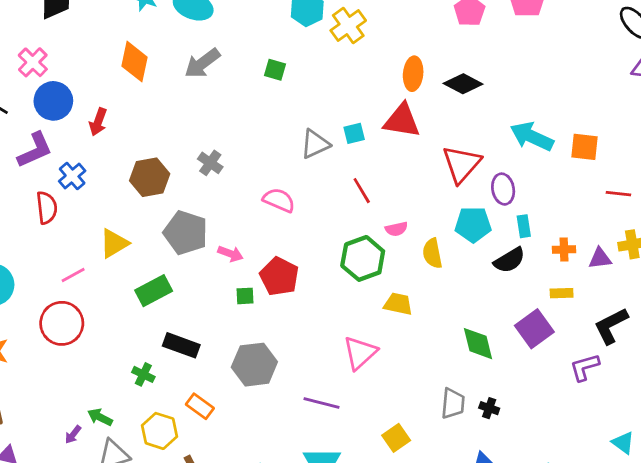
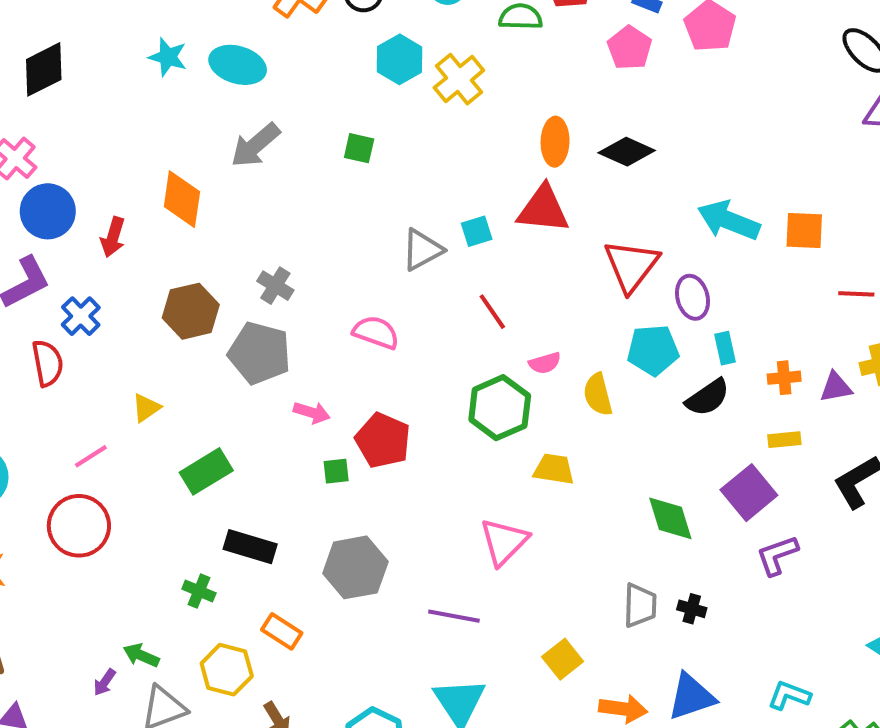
orange diamond: (135, 62) -> (182, 199), moved
gray pentagon: (186, 233) -> (260, 353), moved
yellow triangle: (114, 243) -> (146, 408), size x0.7
purple L-shape: (585, 367) -> (777, 555), moved

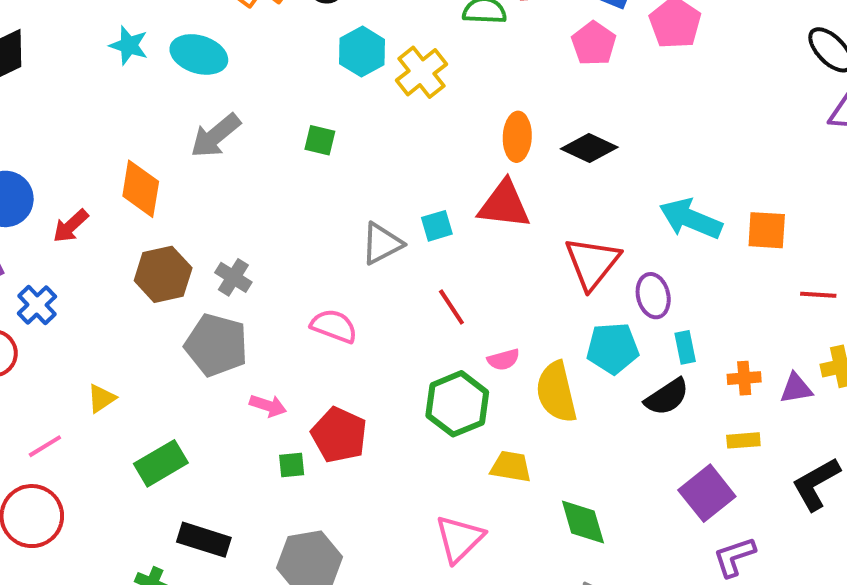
red arrow: (113, 237) -> (71, 226), turned 30
brown hexagon: (191, 311) -> (163, 274), moved
yellow semicircle: (598, 394) -> (556, 392), size x1.4
green diamond: (670, 518) -> (583, 522), moved

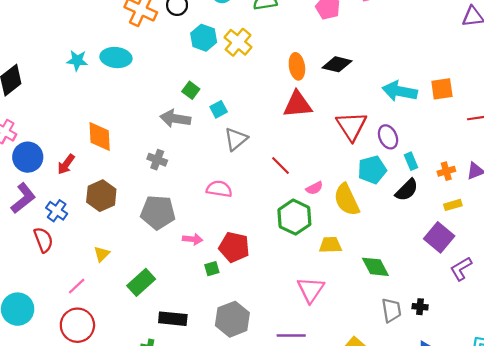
gray arrow: (215, 136) -> (175, 119), moved, turned 60
green square: (320, 140) -> (191, 90), turned 35
cyan square: (437, 226) -> (219, 109), moved
brown hexagon: (163, 274) -> (101, 196), moved
gray cross: (233, 277) -> (157, 160), moved

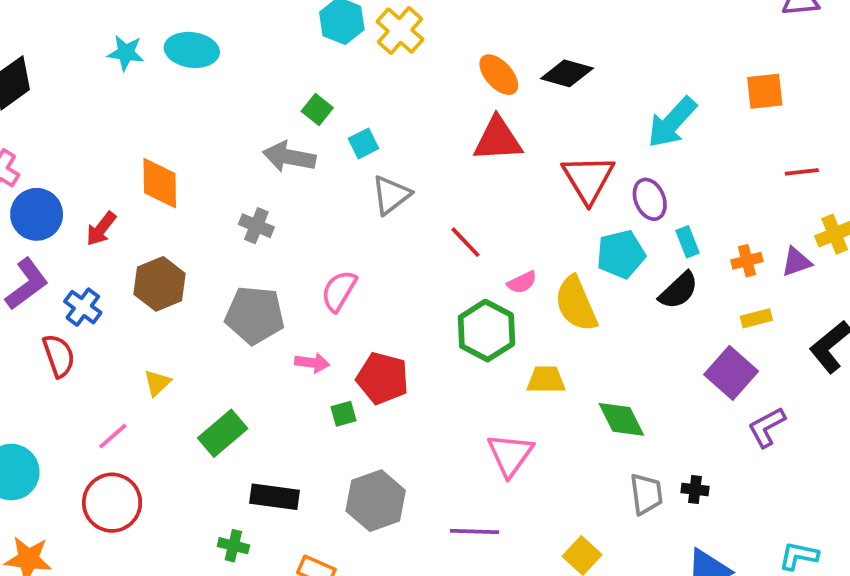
orange ellipse: (297, 66) -> (499, 75), turned -35
orange square: (442, 89) -> (765, 91), moved
cyan arrow: (400, 91) -> (672, 122), turned -60
pink semicircle: (219, 189) -> (339, 291), moved, turned -70

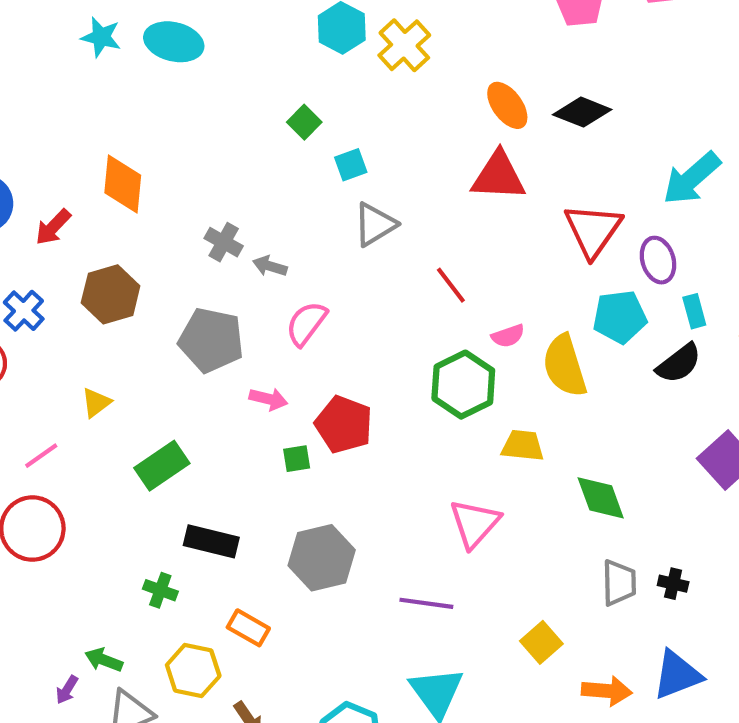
gray arrow: (289, 157) -> (270, 266), moved, size x0.6

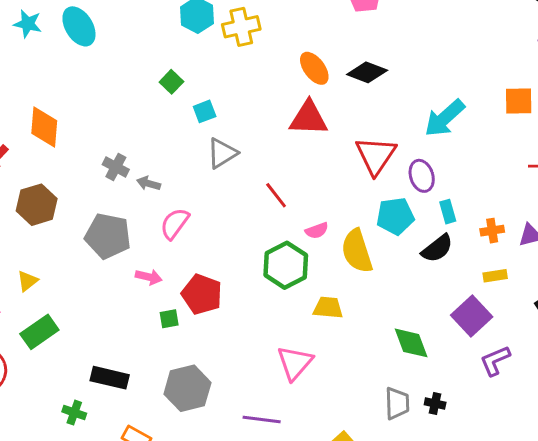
cyan ellipse: (174, 42) -> (79, 26), turned 45
yellow cross: (404, 45) -> (241, 27), turned 30
green rectangle: (162, 466) -> (39, 332), moved
green diamond: (601, 498) -> (411, 343), moved

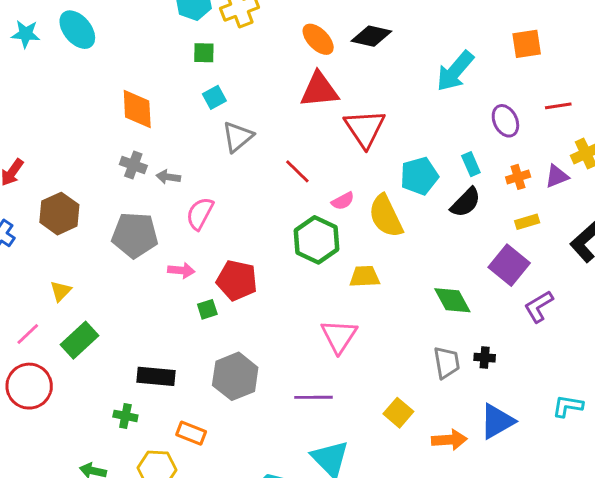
green square: (171, 82) -> (204, 53), moved, turned -35
orange diamond: (44, 127) -> (137, 109), moved
red triangle: (376, 155) -> (365, 128), moved
purple ellipse: (422, 176) -> (505, 121), moved

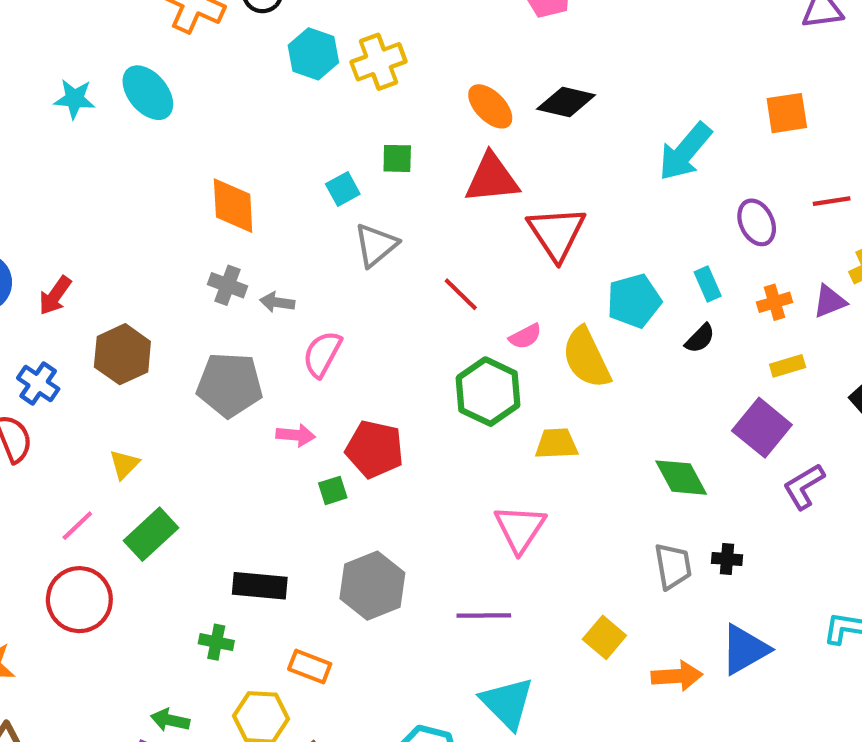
green square: (204, 53) -> (397, 158), moved
black semicircle: (466, 202) -> (700, 338), size x0.7

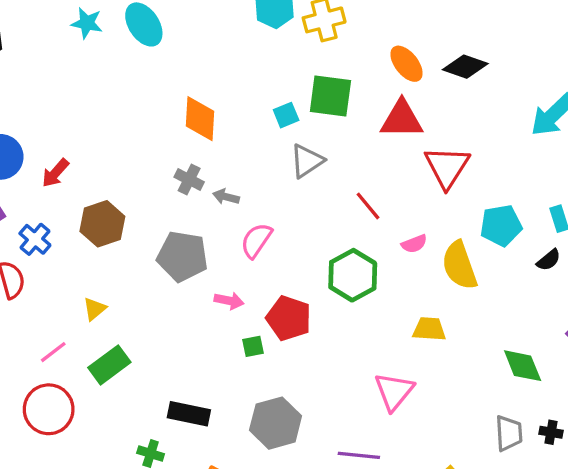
green square: (397, 158) -> (330, 96), size x1.8
green hexagon: (488, 392) -> (353, 275), moved

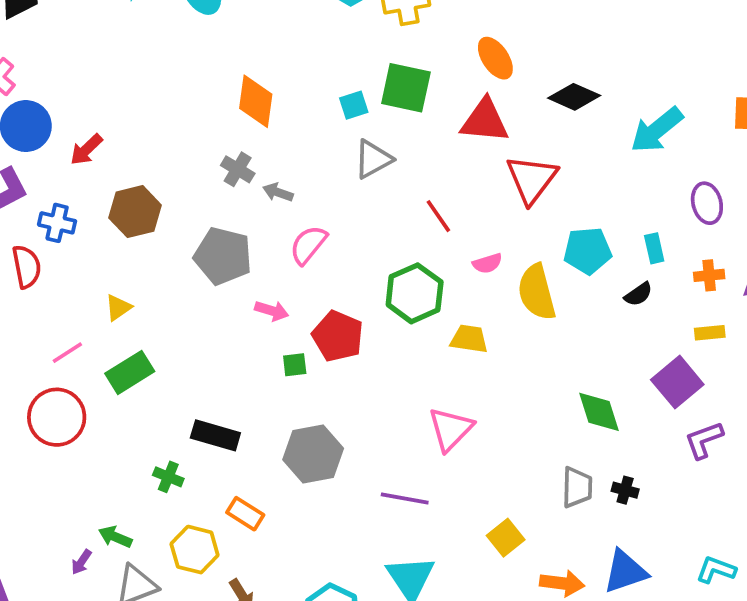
black diamond: (465, 67) -> (574, 97), moved
blue cross: (35, 239) -> (57, 223), turned -32
yellow trapezoid: (429, 329) -> (469, 339), moved

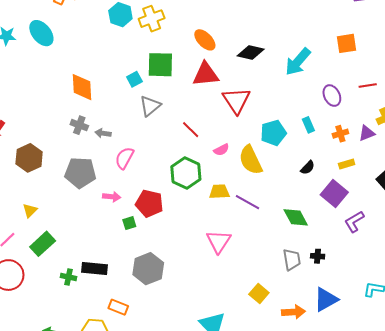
black semicircle: (638, 294) -> (308, 168), moved
green cross: (168, 477) -> (68, 277), moved
purple line: (405, 498) -> (248, 202), moved, turned 30

